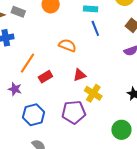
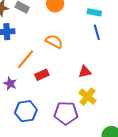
orange semicircle: (67, 45) -> (54, 41), moved
red triangle: (80, 75) -> (85, 72), moved

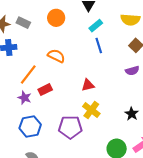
cyan rectangle: (94, 12) -> (96, 26), turned -48
purple star: (10, 84) -> (25, 98), moved

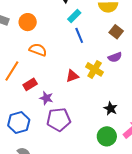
orange circle: (56, 18) -> (28, 22), moved
purple star: (25, 98) -> (46, 98), moved
yellow cross: (91, 110) -> (95, 69), moved
black star: (132, 114) -> (111, 108), moved

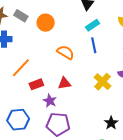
orange semicircle: (38, 50) -> (66, 52), moved
red triangle: (72, 76) -> (64, 83), moved

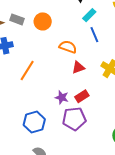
red triangle: (64, 83) -> (78, 67), moved
red rectangle: (36, 84) -> (82, 96), moved

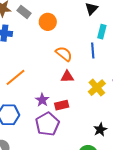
cyan rectangle: (89, 15) -> (102, 32), moved, turned -48
orange line: (27, 71) -> (15, 77), moved
purple pentagon: (74, 119) -> (47, 124), turned 30

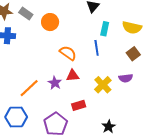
orange line: (15, 77) -> (29, 88), moved
purple star: (42, 100) -> (55, 83), moved
red rectangle: (62, 105) -> (79, 105), moved

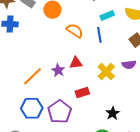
cyan rectangle: (105, 29) -> (107, 15), turned 56
orange semicircle: (68, 53) -> (75, 31), moved
blue hexagon: (16, 117) -> (32, 108), moved

